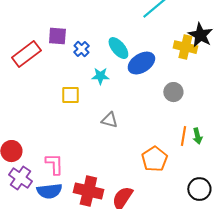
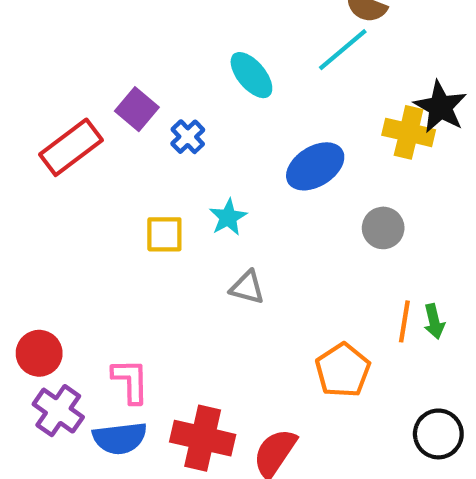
purple square: (57, 36) -> (137, 109), turned 36
cyan ellipse: (118, 48) -> (251, 75), moved
cyan star: (100, 76) -> (228, 217), moved, turned -30

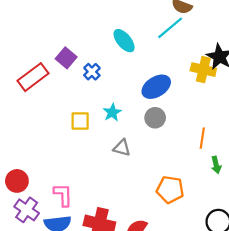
gray circle: (383, 228) -> (155, 118), moved
orange line: (404, 321) -> (202, 138), moved
orange pentagon: (343, 370) -> (170, 190), turned -30

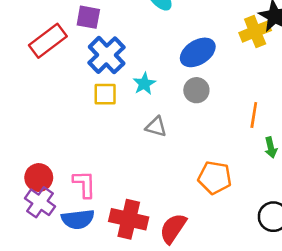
purple square: (66, 58) -> (88, 17), turned -30
yellow cross: (203, 70) -> (255, 32), turned -35
blue cross: (92, 72) -> (107, 55), moved, size x1.8
red circle: (17, 181) -> (39, 178), moved

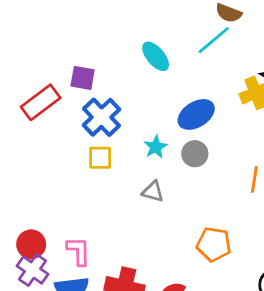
cyan star: (144, 84) -> (156, 147), moved

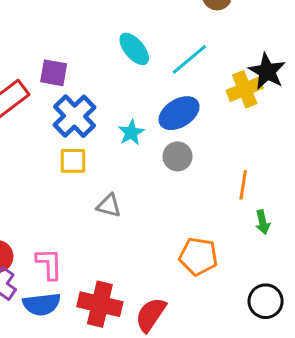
cyan line: (214, 40) -> (189, 59), moved
cyan star: (156, 147) -> (131, 133), moved
gray triangle: (153, 192) -> (109, 206), moved

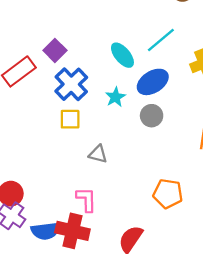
cyan ellipse: (134, 49) -> (122, 55), moved
purple square: (54, 73) -> (55, 50), turned 35
pink L-shape: (49, 264) -> (86, 199), moved
red cross: (100, 304) -> (72, 231), moved

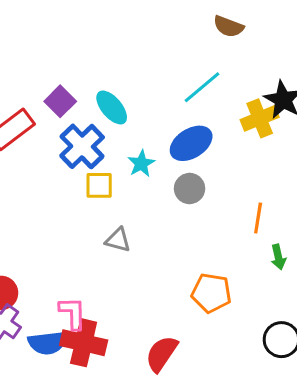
cyan ellipse: (122, 55) -> (112, 107), moved
yellow square: (70, 119) -> (99, 185), moved
pink L-shape: (86, 199) -> (73, 313), moved

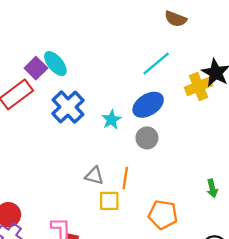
purple square: (60, 101) -> (36, 68), moved
cyan ellipse: (112, 107) -> (55, 64), moved
yellow square: (99, 185) -> (109, 201), moved
orange line: (258, 218) -> (125, 178), moved

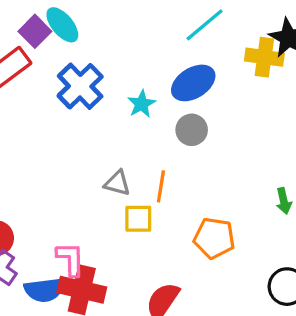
yellow cross: (198, 86) -> (264, 57), turned 30

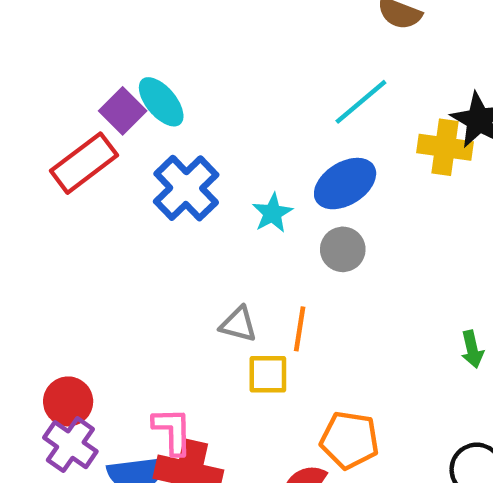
orange pentagon: (214, 238) -> (350, 440), moved

